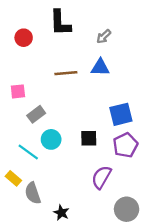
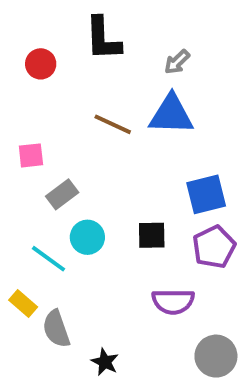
blue triangle: (100, 67) -> (171, 115), size x1.4
brown line: (66, 73) -> (113, 124), turned 30
purple semicircle: (101, 177) -> (173, 302), turned -120

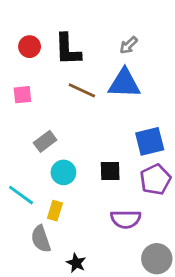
black L-shape: (103, 39) -> (68, 49), moved
pink square: (31, 155) -> (22, 95), moved
cyan line: (48, 259) -> (21, 195), moved
yellow rectangle: (23, 303) -> (55, 211), moved, turned 66

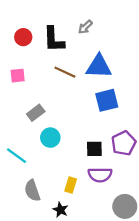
gray arrow: (129, 45) -> (85, 27), moved
blue square: (150, 141) -> (107, 100), moved
black square: (110, 171) -> (94, 149), moved
yellow rectangle: (55, 211) -> (71, 185), moved

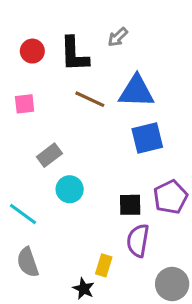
purple semicircle: (100, 175) -> (138, 241), turned 100
yellow rectangle: (71, 185) -> (104, 265), moved
gray semicircle: (32, 191) -> (28, 262), moved

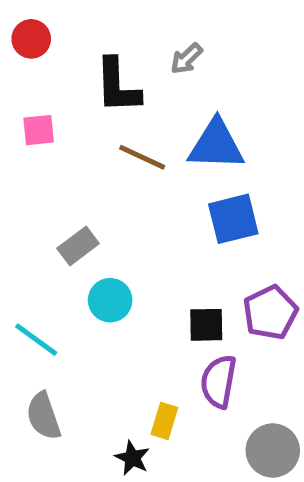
red circle: (32, 51) -> (31, 39), moved
pink square: (25, 104) -> (39, 130), moved

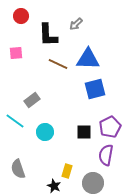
red circle: (31, 39) -> (21, 16), moved
cyan circle: (110, 300) -> (45, 132), moved
cyan line: (36, 340) -> (15, 121), moved
purple semicircle: (219, 381) -> (106, 155), moved
gray circle: (273, 451) -> (93, 183), moved

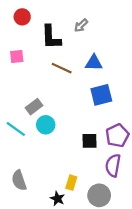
blue triangle: (88, 59) -> (94, 63), size x0.7
cyan circle: (45, 132) -> (46, 125), moved

